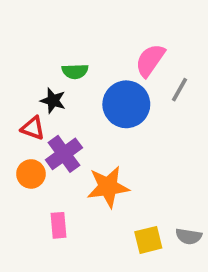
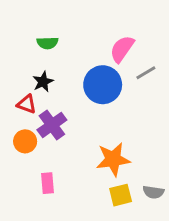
green semicircle: (75, 71) -> (47, 43), moved
gray line: (179, 90) -> (146, 73), turned 30
black star: (53, 101) -> (43, 82), turned 30
orange star: (108, 187) -> (113, 159), moved

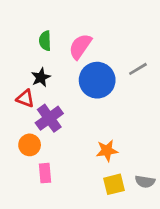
green semicircle: (47, 43) -> (45, 41), turned 90
pink semicircle: (122, 49) -> (80, 46), moved
orange circle: (25, 141) -> (30, 145), moved
orange star: (113, 159) -> (107, 151), size x0.7

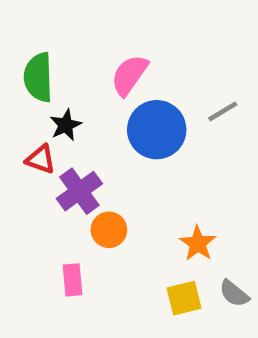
green semicircle: (45, 41) -> (38, 77), moved, size x1.5
orange circle: (30, 145) -> (109, 230), moved
orange star: (107, 151) -> (198, 243), moved, turned -30
gray semicircle: (145, 182) -> (234, 294), turned 30

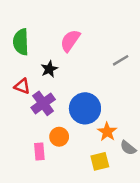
black star: (66, 125) -> (49, 69), moved
blue circle: (157, 130) -> (85, 108), moved
orange circle: (109, 230) -> (59, 137), moved
gray semicircle: (234, 294) -> (128, 148), moved

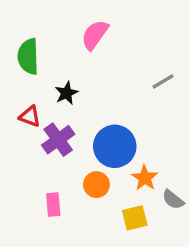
pink semicircle: (70, 41) -> (95, 35), moved
orange circle: (59, 137) -> (96, 185), moved

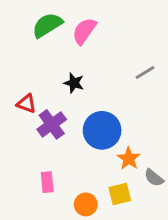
green semicircle: (28, 56) -> (47, 25), moved, turned 60
black star: (66, 93) -> (74, 83), moved, turned -30
orange circle: (96, 185) -> (86, 204), moved

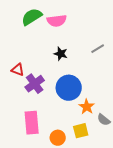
pink semicircle: (84, 31) -> (57, 21), turned -132
black star: (74, 83) -> (61, 54), moved
pink rectangle: (47, 182) -> (32, 123), size x1.6

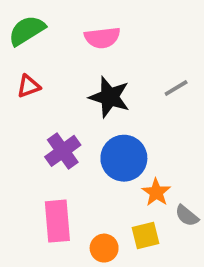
green semicircle: (32, 17) -> (27, 30), moved
black star: (61, 54) -> (109, 97), size x1.6
red triangle: (18, 70) -> (29, 86), moved, turned -40

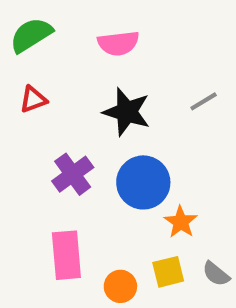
gray semicircle: (187, 216) -> (216, 274), moved

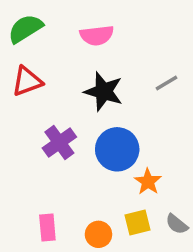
red triangle: (33, 99) -> (27, 81), size x1.4
pink rectangle: (66, 255) -> (47, 228), moved, size x0.7

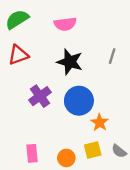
gray line: (167, 83) -> (112, 56), turned -42

